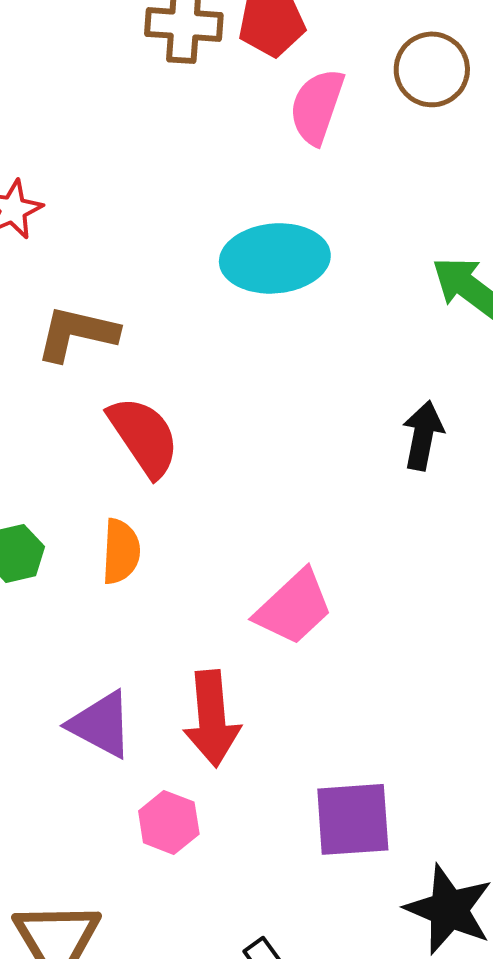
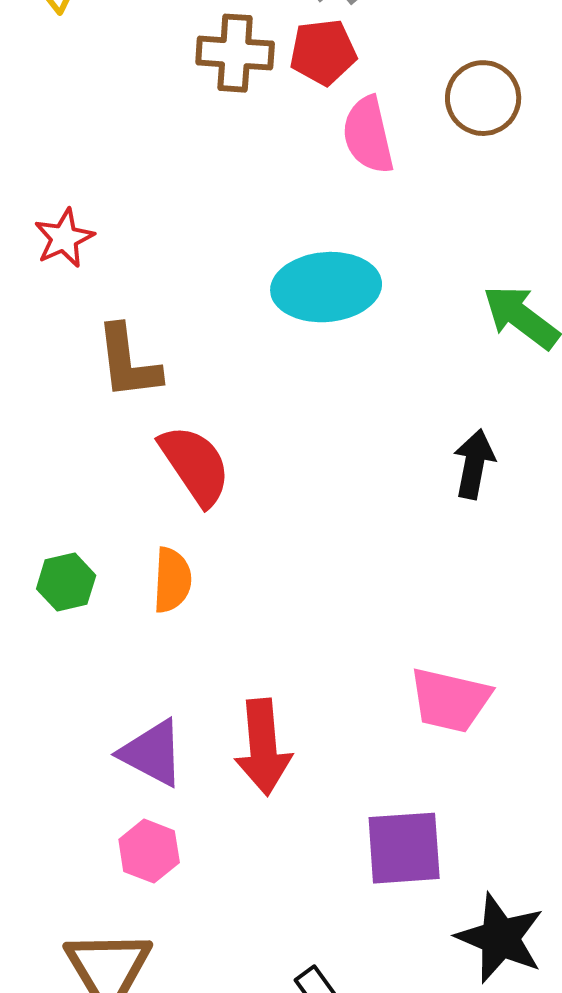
pink semicircle: (317, 106) -> (368, 135), turned -32
brown L-shape: (77, 333) -> (128, 362), turned -110
pink trapezoid: (294, 607) -> (450, 700), moved, turned 56
pink hexagon: (169, 822) -> (149, 851), moved

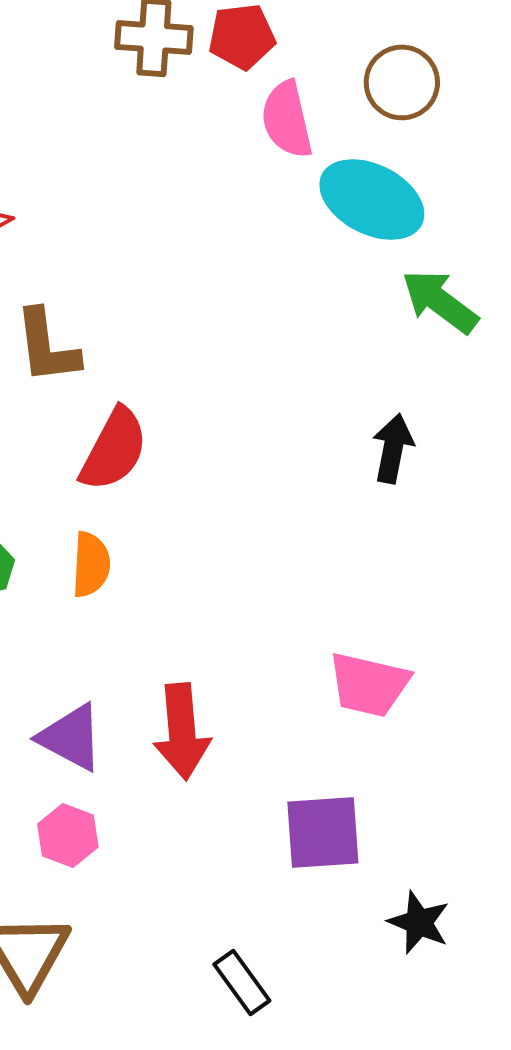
cyan ellipse: (326, 287) -> (372, 199), moved, turned 32
red semicircle: (195, 465) -> (114, 449), turned 62
black star: (500, 938) -> (419, 922), size x0.7

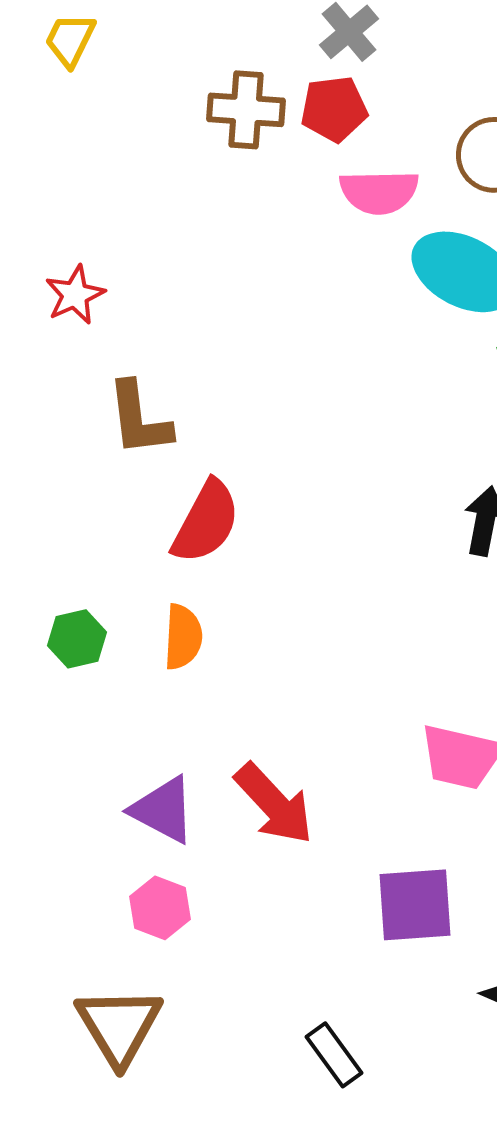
pink semicircle: (287, 119) -> (379, 192), turned -78
red arrow: (182, 731) -> (274, 804), turned -38

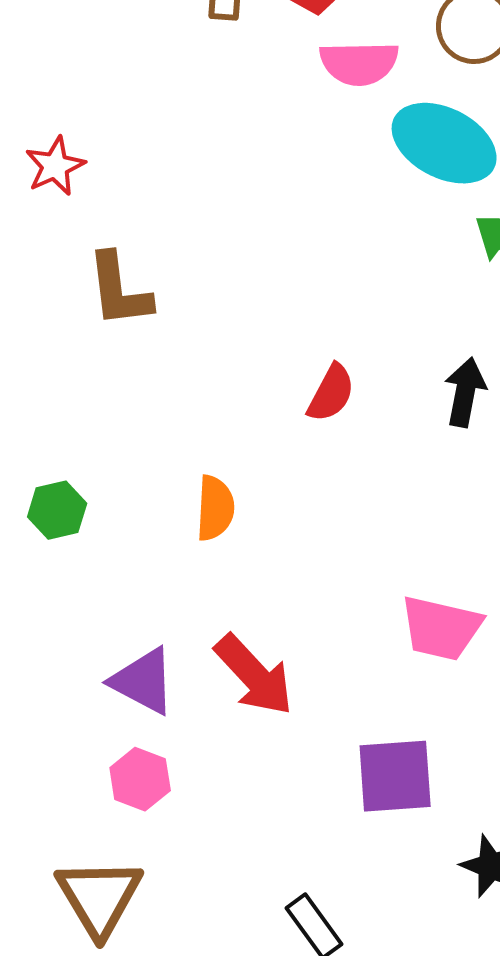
red semicircle: (206, 522) -> (331, 393), moved, size x0.7
orange semicircle: (183, 637) -> (215, 508), moved

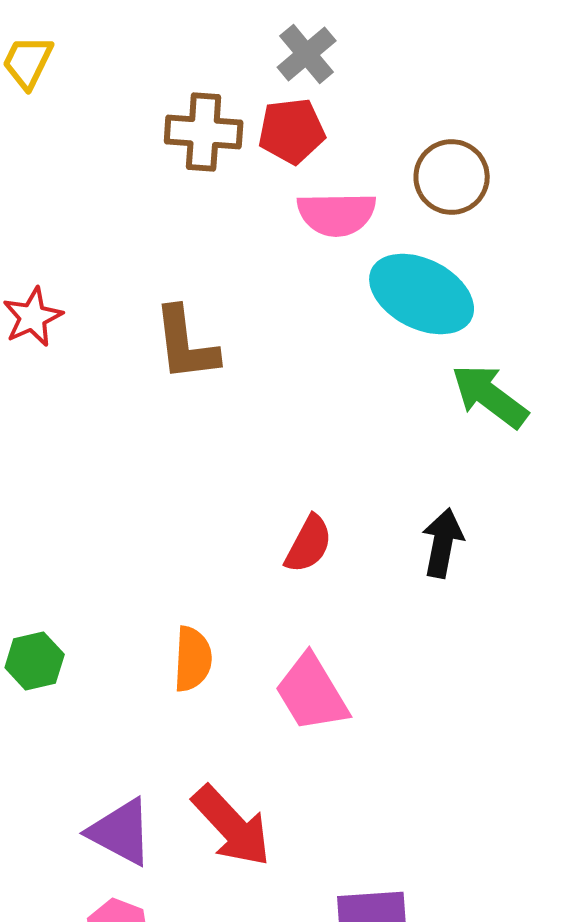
brown L-shape: (119, 290) -> (186, 344), moved
pink trapezoid: (441, 628) -> (312, 693), moved, turned 46

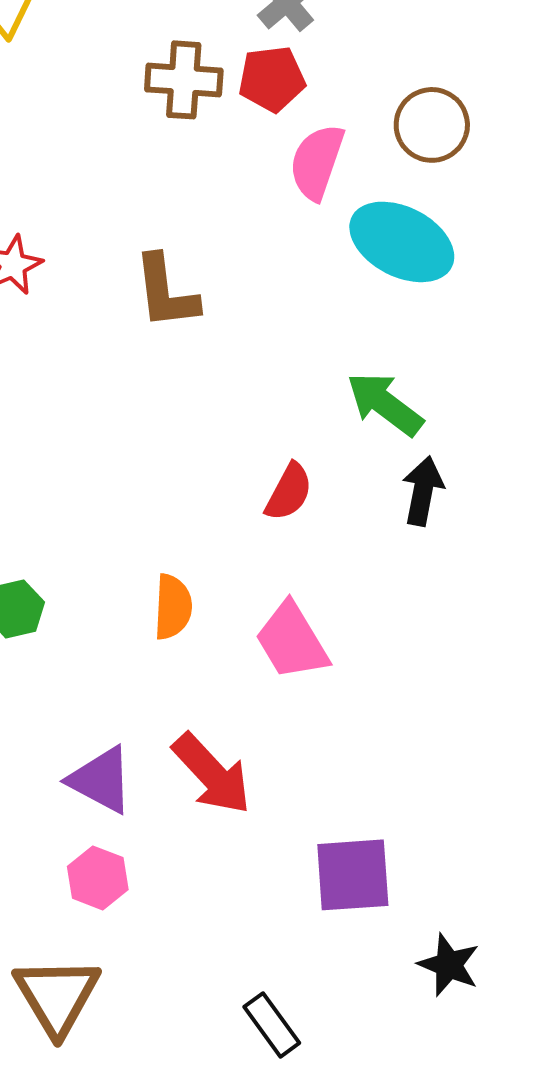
pink semicircle: (337, 214) -> (317, 162), turned 110
green arrow: (490, 396) -> (385, 404), moved

